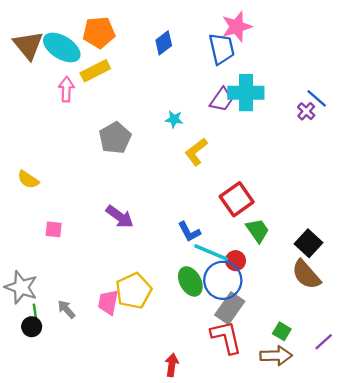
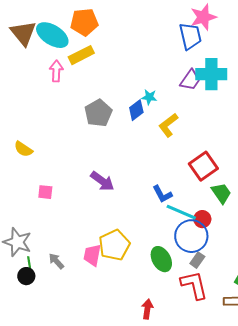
blue diamond: (164, 43) -> (136, 110), moved
green ellipse: (190, 281) -> (161, 259), moved
gray rectangle: (230, 308) -> (197, 260), size x0.6

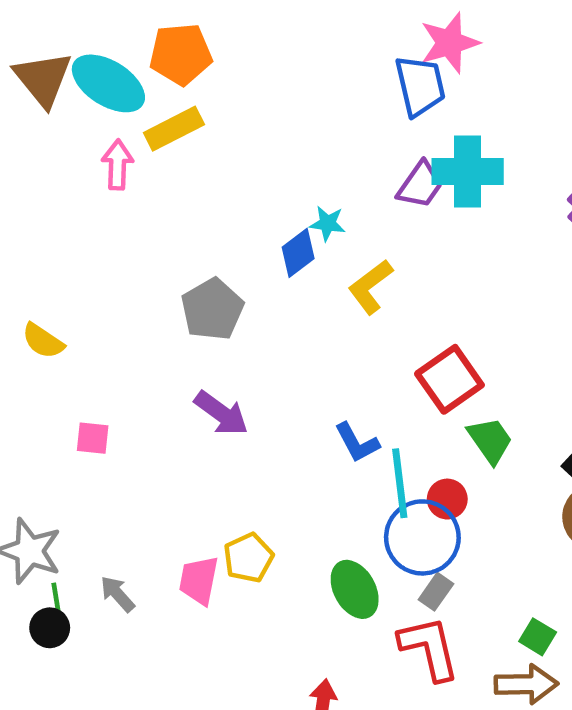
gray pentagon: (98, 113) -> (212, 309), moved
cyan line: (181, 212) -> (400, 483), turned 60
yellow pentagon: (114, 245) -> (248, 558), size x0.7

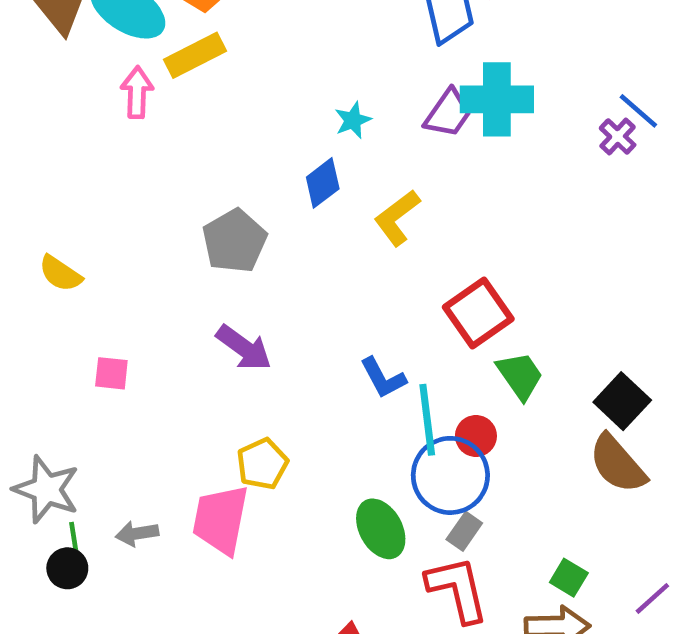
cyan star: (328, 223) -> (353, 120), moved, turned -30
yellow pentagon: (248, 558) -> (262, 464), moved
pink trapezoid: (199, 580) -> (221, 520), size x1.4
gray arrow: (117, 594) -> (137, 533), turned -57

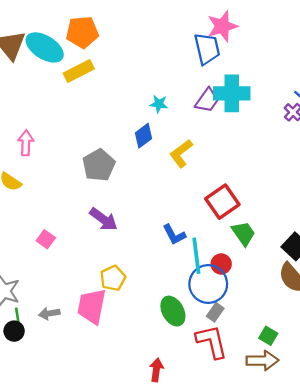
pink arrow: (137, 92) -> (26, 143), moved
cyan star: (353, 120) -> (159, 104), turned 30
pink square: (111, 373) -> (46, 239), moved, turned 30

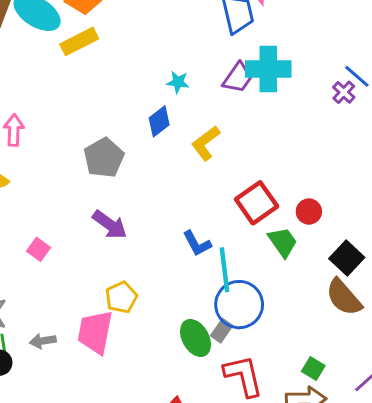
red circle: (221, 264) -> (309, 212), moved
gray rectangle: (215, 312) -> (222, 331), moved

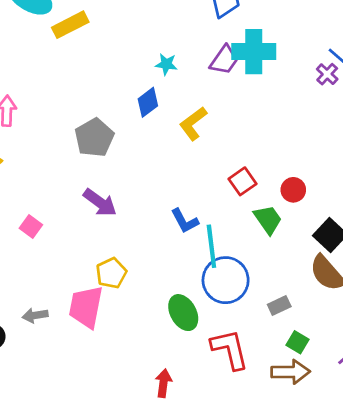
red square: (257, 203) -> (242, 181), size x0.7
gray rectangle: (222, 331) -> (279, 306), moved, turned 30

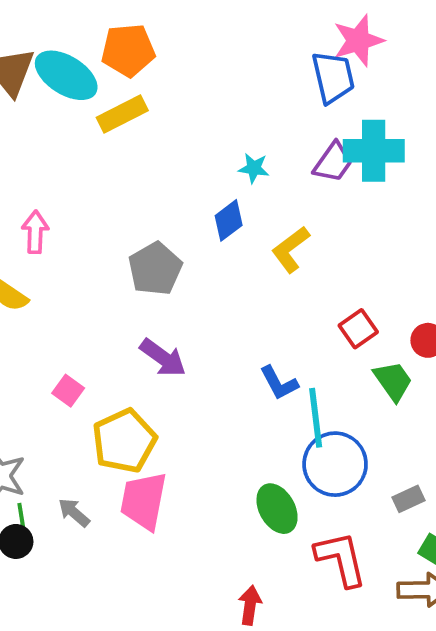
yellow pentagon: (111, 273) -> (124, 441), moved, size x1.5
gray arrow: (35, 315) -> (74, 512), turned 50

